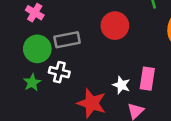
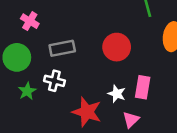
red circle: (115, 26) -> (117, 47), moved
green circle: (37, 49) -> (17, 57), moved

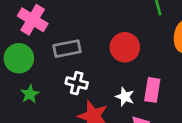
pink cross: (30, 21) -> (33, 20), size x1.5
white cross: (54, 81) -> (77, 83), moved

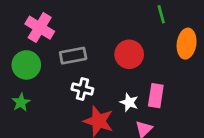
green star: (30, 94) -> (21, 102), moved

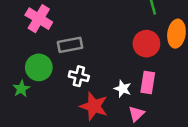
red circle: (129, 54) -> (146, 44), moved
green circle: (26, 65) -> (39, 67), moved

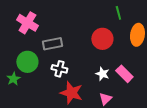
red circle: (146, 44) -> (102, 39), moved
pink rectangle: (148, 82) -> (124, 74), moved, turned -54
white star: (123, 89) -> (102, 74), moved

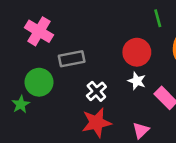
white cross: (59, 69) -> (96, 91), moved, turned 35
white star: (102, 74) -> (137, 81), moved
red star: (71, 93) -> (96, 123), turned -30

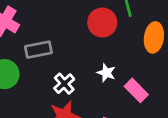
red circle: (137, 52) -> (102, 22), moved

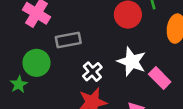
white star: (106, 73) -> (132, 62), size x1.6

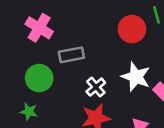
green star: (19, 84) -> (29, 112), moved, turned -30

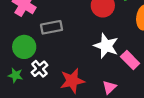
white cross: (96, 87) -> (39, 69), moved

